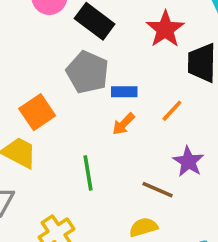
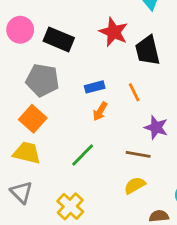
gray pentagon: (88, 72) -> (42, 80), moved
orange line: (172, 111) -> (134, 92), turned -54
green line: (88, 173) -> (83, 155), turned 68

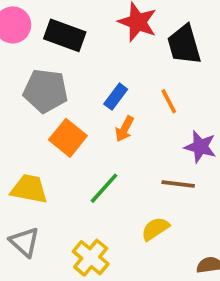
blue rectangle: (95, 87) -> (116, 97), turned -36
orange square: (33, 119) -> (68, 138), moved
yellow semicircle: (135, 185) -> (155, 229), moved

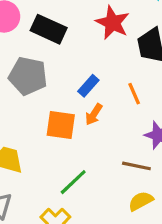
orange square: (68, 138) -> (61, 125), moved, turned -36
green line: (104, 188) -> (73, 182), moved
yellow semicircle: (155, 229) -> (141, 201), moved

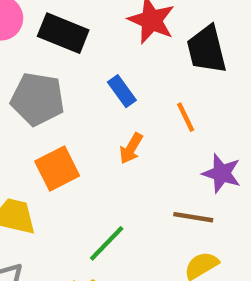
blue rectangle: (88, 86) -> (122, 91), moved, turned -75
orange square: (61, 125) -> (57, 169), moved, turned -32

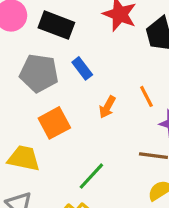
blue rectangle: (122, 91) -> (82, 68), moved
orange line: (186, 117) -> (146, 96), moved

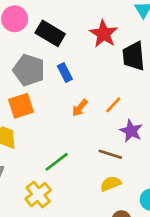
orange line: (146, 96) -> (113, 105), turned 60
orange square: (54, 123) -> (21, 106), moved

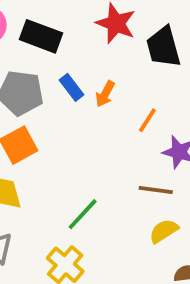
orange arrow: (80, 108) -> (105, 94), moved

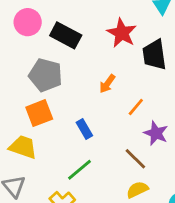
blue rectangle: (72, 87) -> (84, 129), moved
brown line: (156, 190) -> (135, 159), turned 30

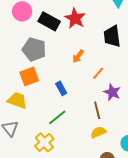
red star: (122, 33) -> (75, 18), moved
brown line: (135, 159) -> (97, 110), turned 30

